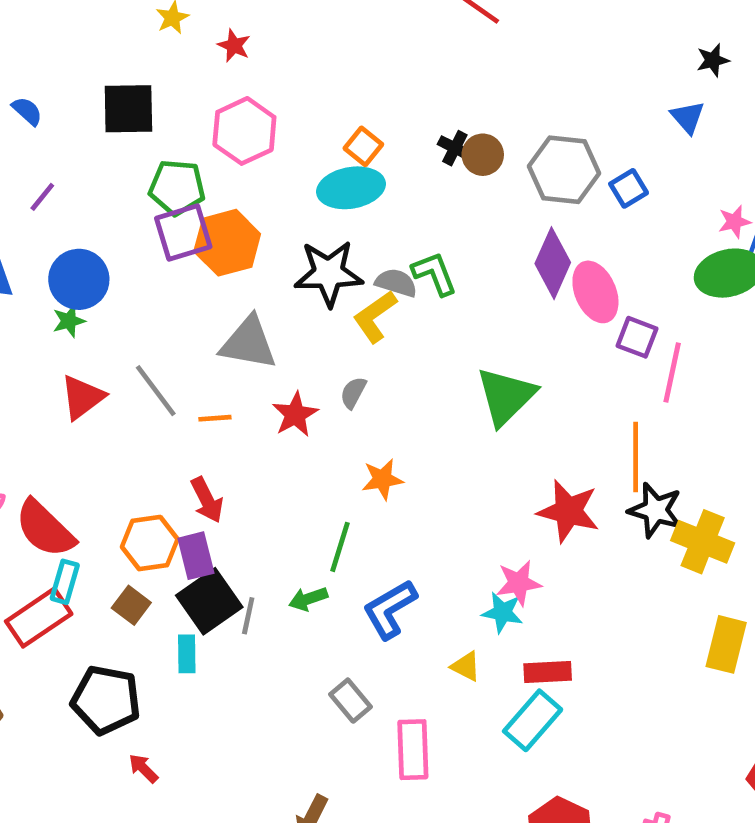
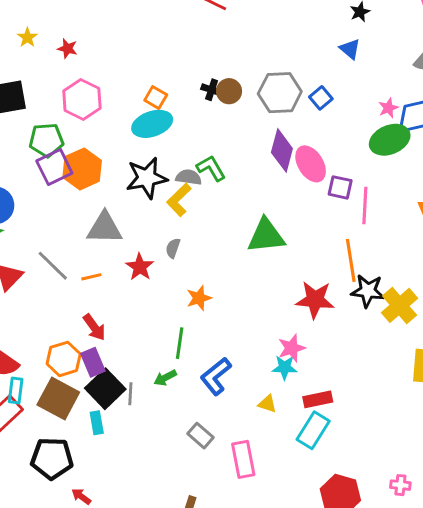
green triangle: (506, 396) -> (266, 236), turned 48
yellow cross: (703, 542) -> (400, 305), turned 36
brown square: (131, 605) -> (58, 398), size x1.8

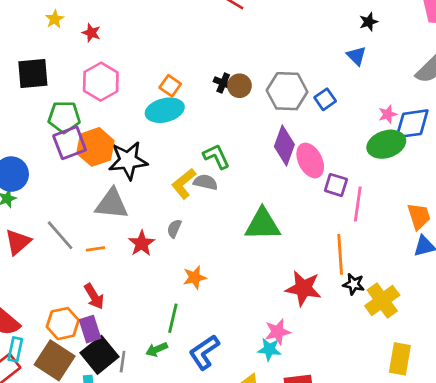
gray semicircle: (189, 177) -> (206, 182), moved
black star: (147, 178) -> (128, 160), moved
black star: (368, 291) -> (354, 284), size x0.7

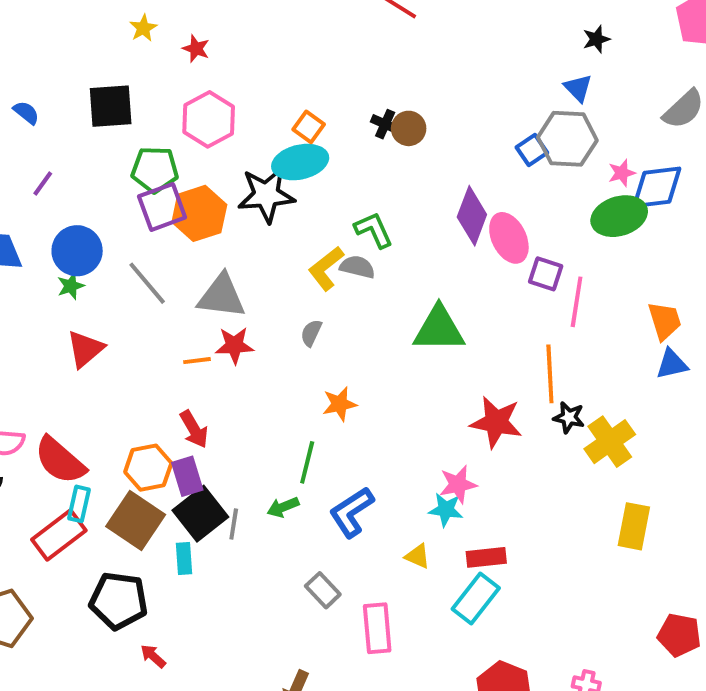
gray hexagon: (287, 91) -> (567, 139), moved
black star: (128, 160) -> (266, 195), moved
gray line: (60, 235) -> (147, 283), moved
red star: (142, 243) -> (234, 345), moved, turned 30

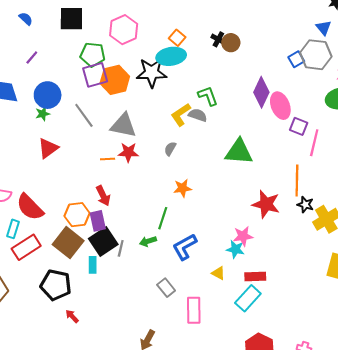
cyan rectangle: (79, 504) -> (13, 229), moved

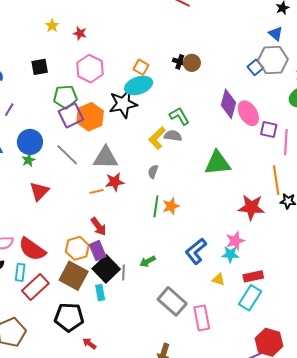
black square: (71, 19) -> (40, 67), size x0.7
green line: (163, 218) -> (156, 206), moved
blue L-shape: (185, 247) -> (196, 251), moved
gray rectangle: (166, 288) -> (172, 301), size x1.6

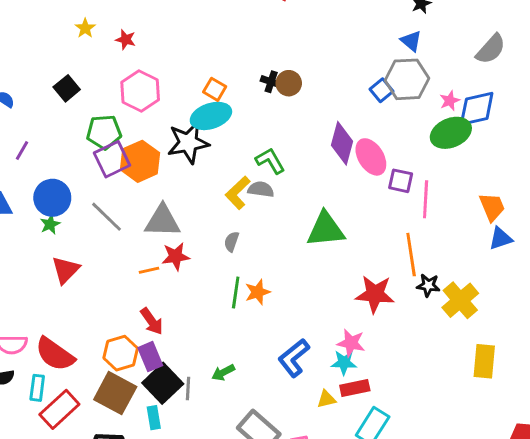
black square: (40, 67) -> (67, 88), turned -30
pink star: (235, 241) -> (351, 343), turned 30
red rectangle: (253, 276) -> (355, 388), moved
yellow triangle: (218, 279) -> (326, 399), turned -32

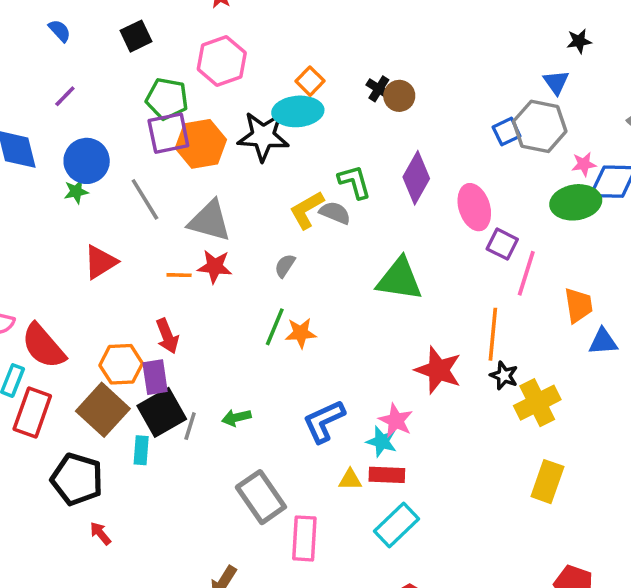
purple diamond: (342, 143) -> (416, 178), moved
orange trapezoid: (492, 207) -> (578, 305), moved
red triangle: (66, 270) -> (100, 262), moved
red rectangle: (59, 409) -> (32, 413), turned -42

